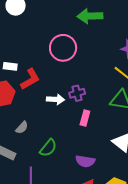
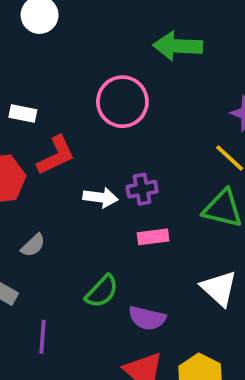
white rectangle: (10, 66) -> (23, 114), moved
pink rectangle: (85, 118) -> (153, 237), turned 63
green semicircle: (48, 148) -> (102, 291), moved

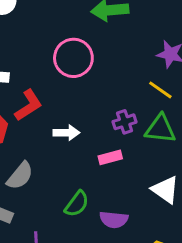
purple cross: (142, 189) -> (125, 122), moved
gray semicircle: (33, 245) -> (20, 176), size x1.5

